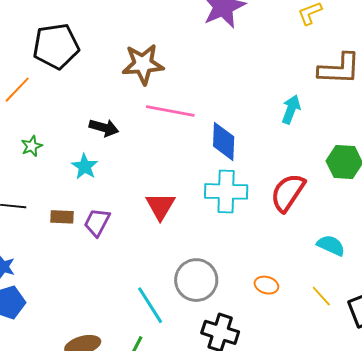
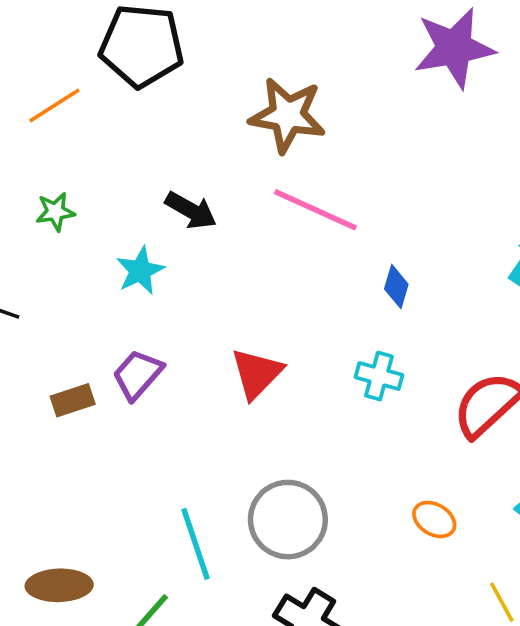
blue diamond: (224, 141) -> (396, 287), size x0.6
cyan cross: (226, 191) -> (379, 376), size x0.6
brown rectangle: (62, 217) -> (73, 400), moved, turned -35
orange ellipse: (266, 285) -> (434, 519), moved

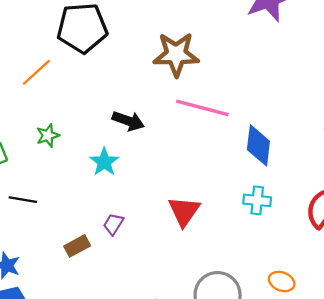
blue diamond: (396, 287) -> (258, 145), size x1.6
purple trapezoid: (138, 375) -> (113, 224), size x0.7
orange ellipse: (434, 519) -> (282, 281), moved

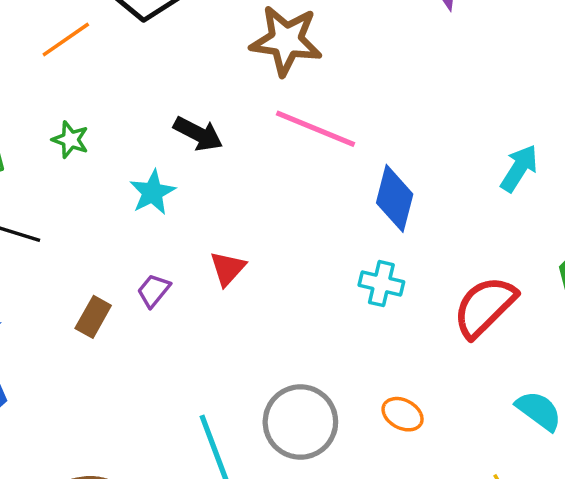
green star: (48, 135) -> (70, 140), turned 30
red triangle: (184, 211) -> (228, 269), moved, size x0.7
brown rectangle: (77, 246) -> (93, 317), turned -40

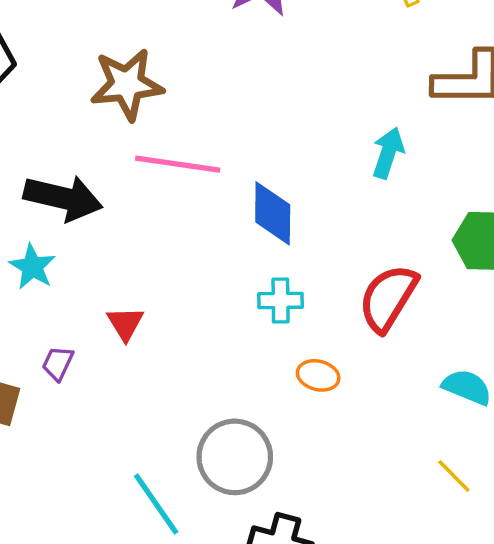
black arrow: (198, 134) -> (63, 198), size x1.5
orange ellipse: (403, 414) -> (318, 375), moved

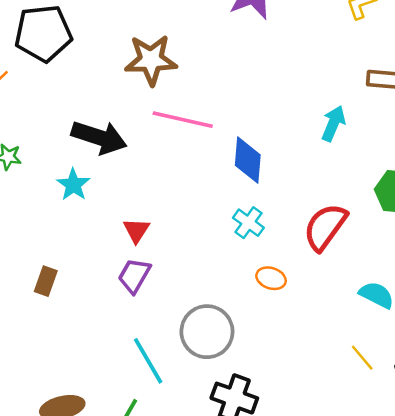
cyan cross: (281, 300) -> (248, 223), turned 32
purple trapezoid: (58, 363) -> (134, 276), moved, size x1.4

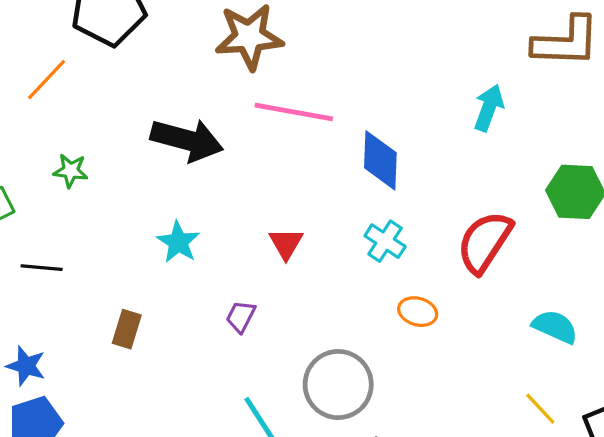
cyan star: (73, 185) -> (178, 242), moved
red triangle: (136, 230) -> (286, 243), moved
purple trapezoid: (134, 276) -> (241, 317), size x0.7

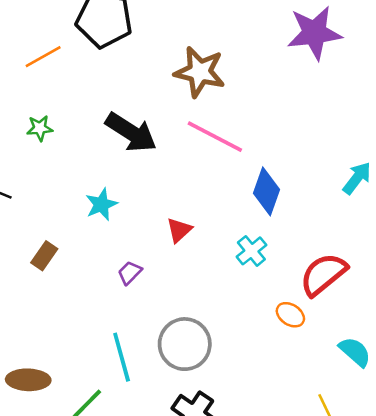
green star: (71, 171) -> (40, 128), turned -30
orange ellipse: (418, 312) -> (290, 315), moved

